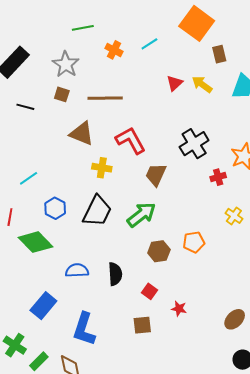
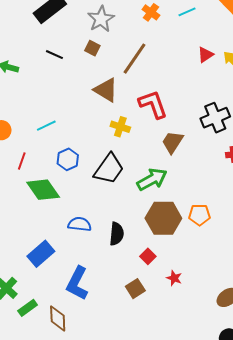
brown line: (105, 98) -> (135, 59), turned -64
brown hexagon: (159, 251) -> (163, 218), size x1.6
brown square: (142, 325) -> (135, 289), turned -36

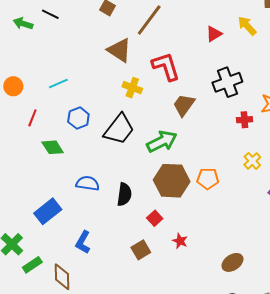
black line: (54, 55) -> (50, 14), moved
red triangle: (205, 55) -> (214, 34), moved
green diamond: (43, 190) -> (53, 147), size x0.7
blue L-shape: (77, 283) -> (83, 242), size x0.7

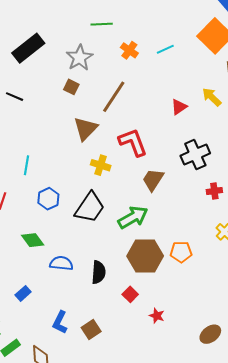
brown triangle: (119, 50) -> (86, 129), turned 44
cyan line: (58, 84) -> (27, 165), turned -54
green diamond: (53, 147) -> (33, 240), moved
blue rectangle: (48, 211) -> (23, 293), size x0.6
brown square: (141, 250) -> (91, 329), moved

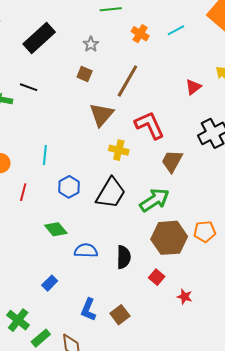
gray star: (80, 58) -> (91, 44), size x0.6

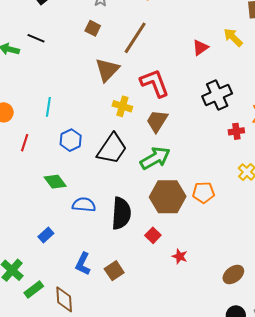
brown trapezoid: (172, 161) -> (157, 121), moved
black semicircle: (124, 257) -> (121, 213), size x1.4

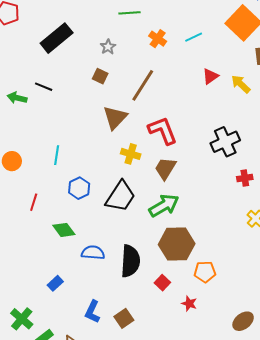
red triangle: (200, 48) -> (210, 76), moved
red line: (25, 143) -> (34, 202), moved
orange pentagon: (204, 192) -> (205, 272), moved

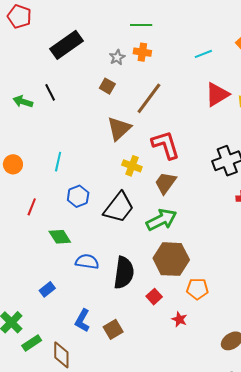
orange cross: (158, 39) -> (142, 52), moved, turned -30
red triangle: (210, 76) -> (217, 94), size x1.5
black line: (44, 87) -> (50, 92), turned 36

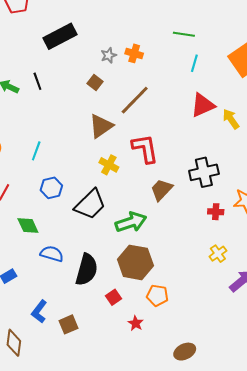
green line: (141, 25) -> (184, 34), moved
cyan line: (203, 54) -> (194, 63), turned -60
brown trapezoid: (165, 183) -> (162, 190), moved

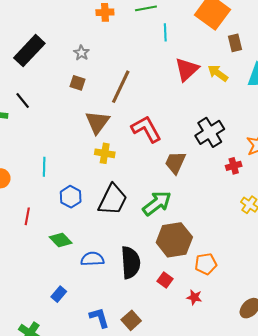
orange cross: (134, 53) -> (105, 12), moved
yellow cross: (109, 165) -> (105, 153), moved
blue L-shape: (39, 312) -> (99, 318), turned 145

